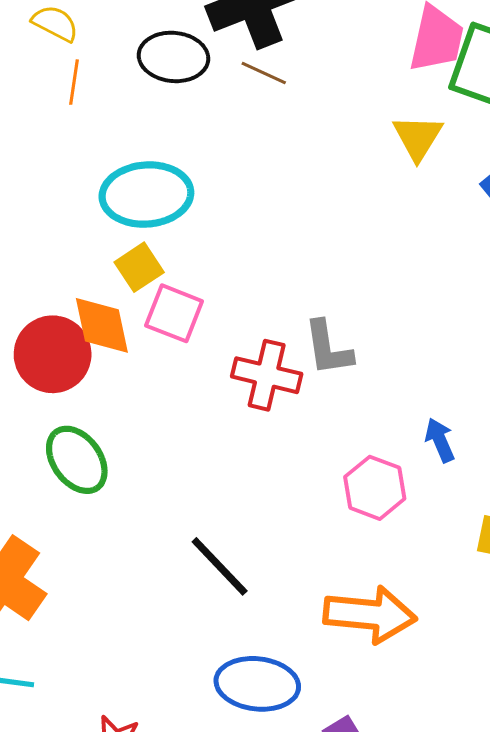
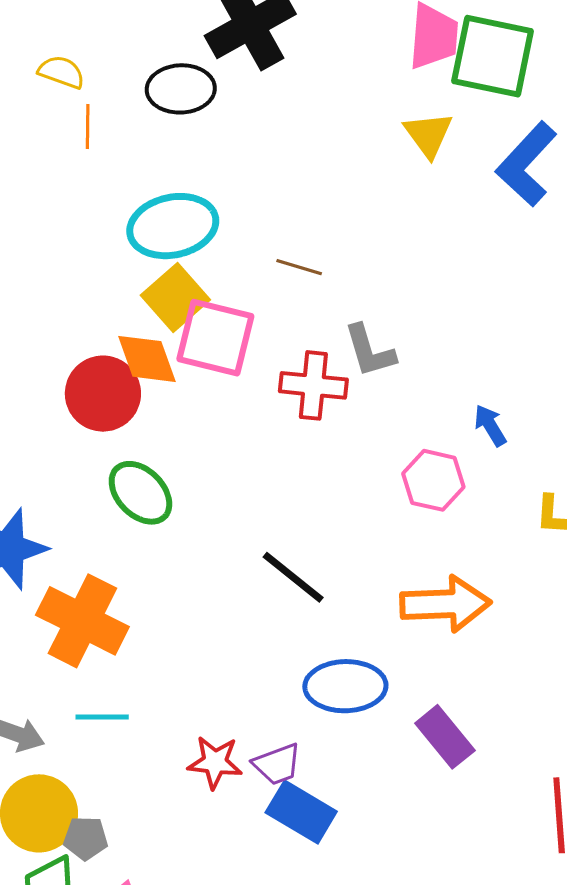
brown line: (264, 73) -> (299, 267), moved
yellow square: (139, 267) -> (175, 298), size x1.4
pink square: (174, 313) -> (215, 338), size x1.4

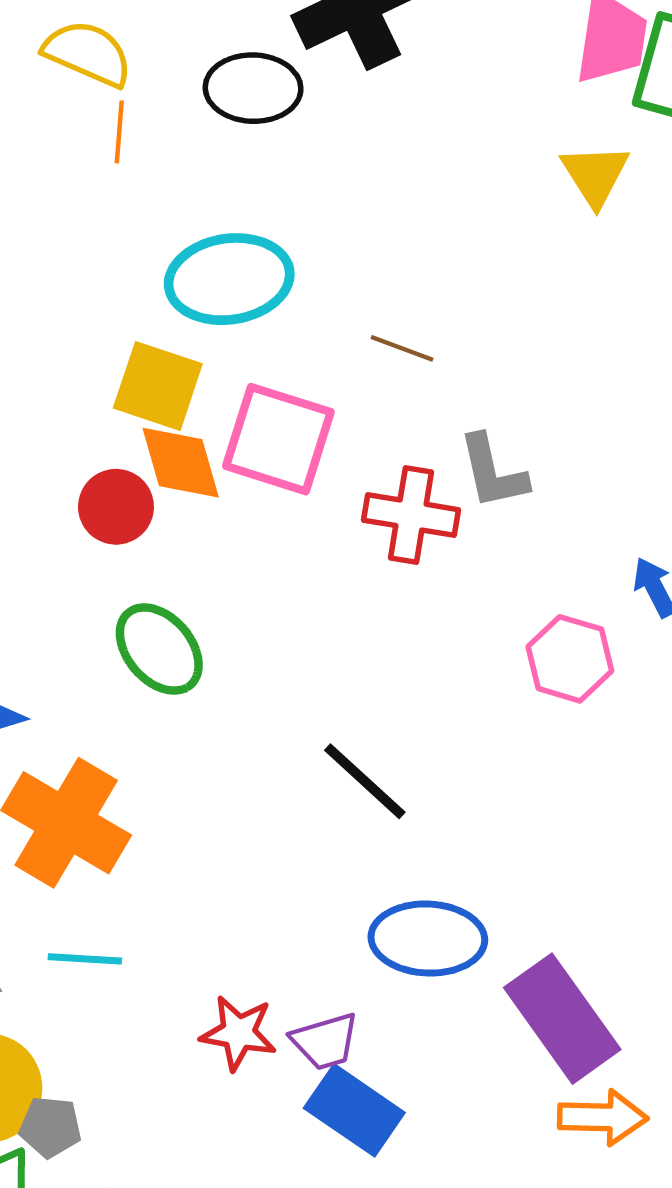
yellow semicircle: (61, 72) -> (88, 53), size x1.4
yellow square: (175, 298) -> (158, 386), moved, turned -34
red circle: (103, 394) -> (116, 507), size x0.7
orange arrow: (445, 604) -> (603, 1117), moved, size x0.7
purple rectangle: (445, 737) -> (562, 1019), size x1.4

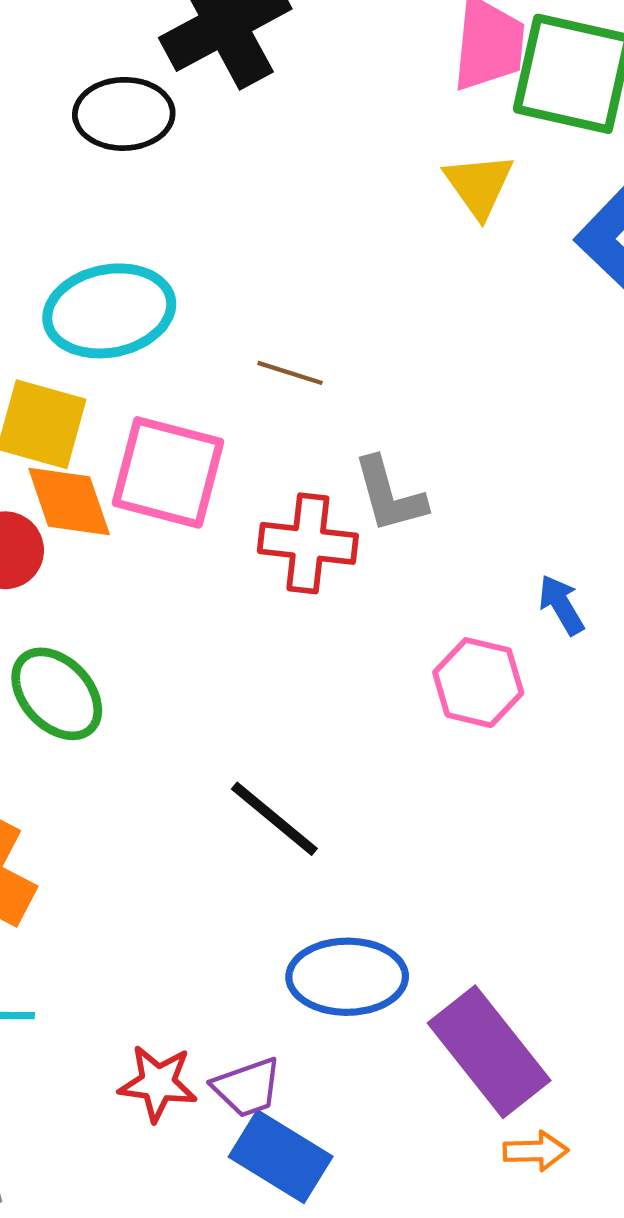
orange arrow: (603, 1117) -> (536, 1151), size x0.7

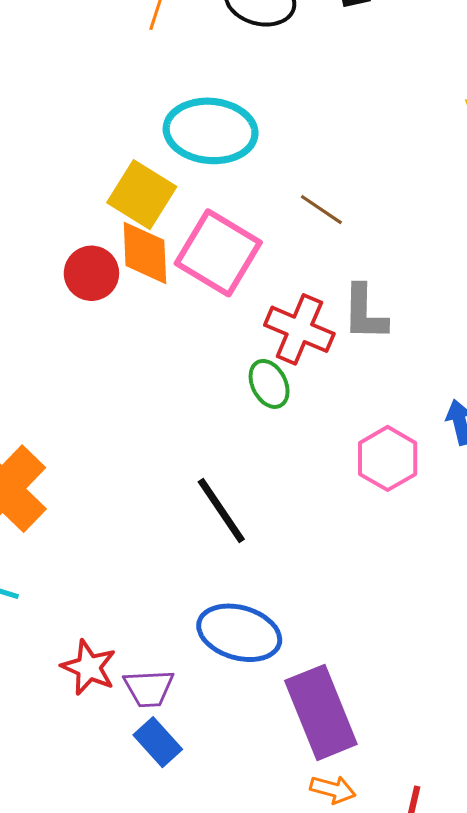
green ellipse: (57, 694) -> (269, 384), moved, size x0.7
blue rectangle: (281, 1157) -> (158, 742), size x0.7

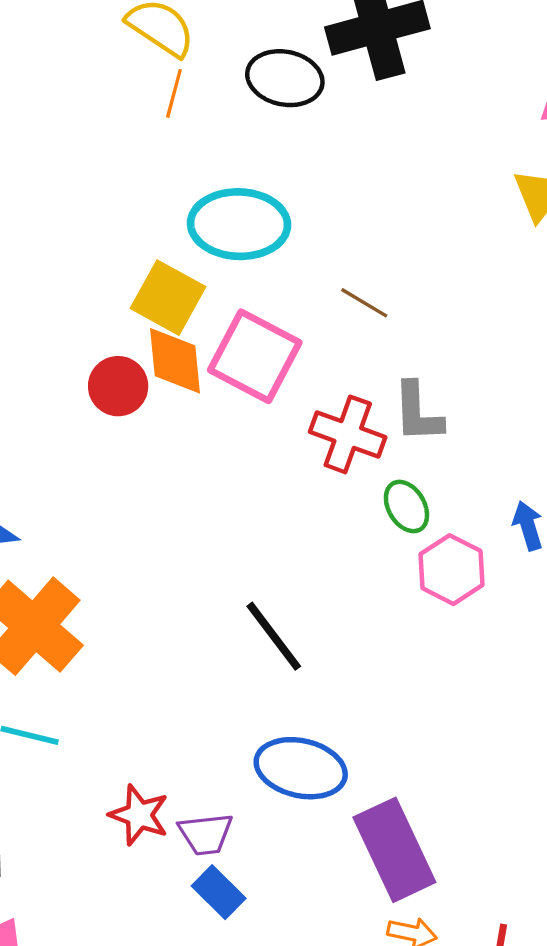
green ellipse: (269, 384) -> (406, 507), moved

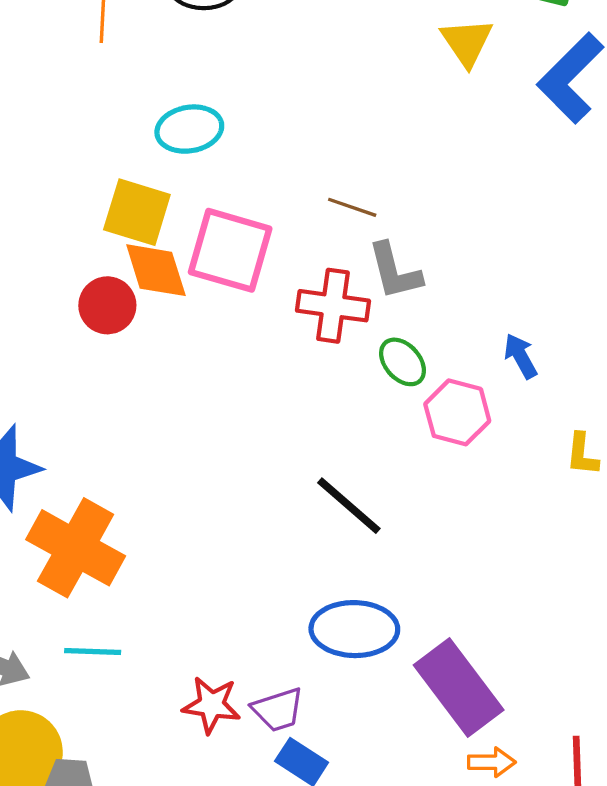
cyan ellipse: (239, 224) -> (189, 129), size x0.7
brown line: (364, 303) -> (352, 207), moved
black line: (274, 636) -> (349, 506), moved

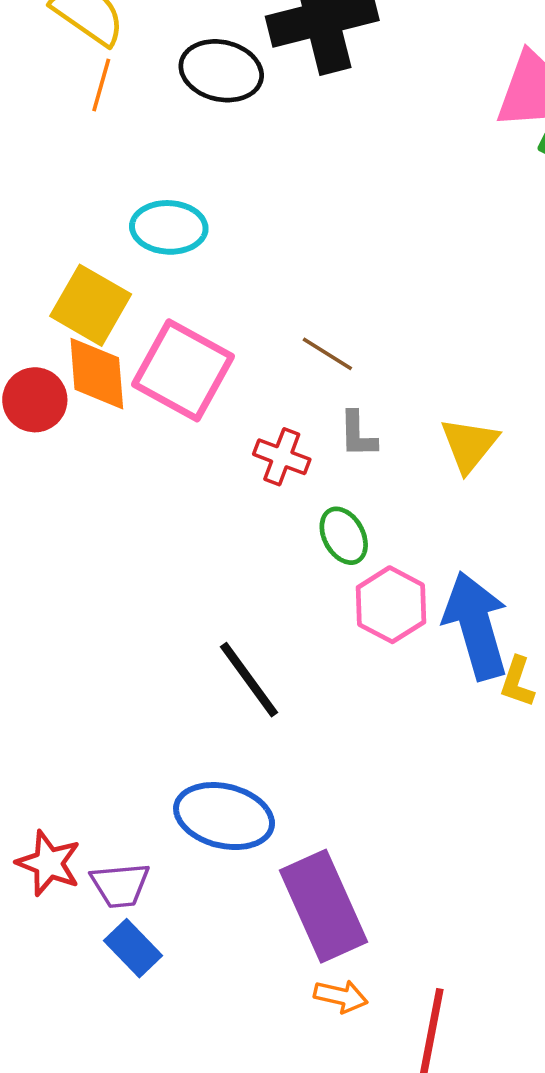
yellow triangle: (467, 42) -> (469, 445), moved
gray L-shape: (395, 271) -> (358, 434), size x0.7
red cross: (333, 306) -> (282, 457), size x0.7
blue arrow: (521, 356) -> (476, 626), moved, size x2.0

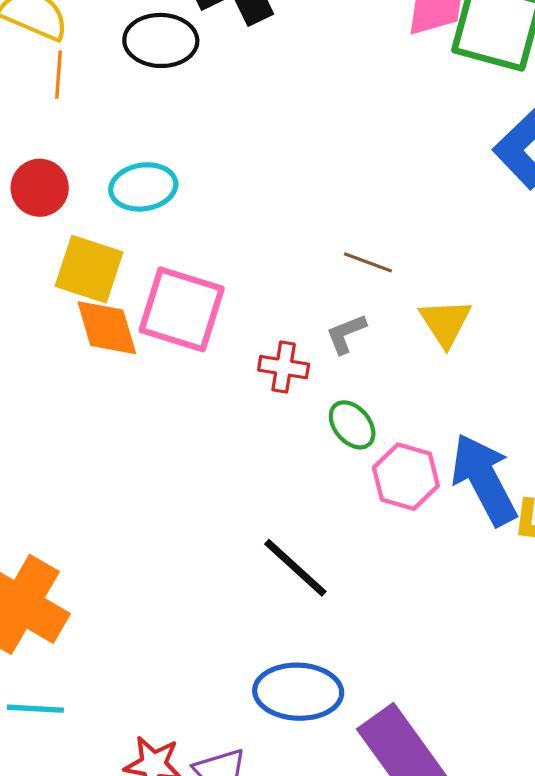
brown line: (327, 354) -> (368, 262), moved
red circle: (35, 400) -> (40, 188), moved
gray L-shape: (358, 434) -> (346, 334), turned 81

